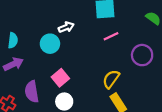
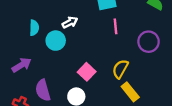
pink line: (111, 36) -> (116, 26), turned -63
cyan semicircle: (13, 40) -> (34, 28), moved
pink square: (60, 78) -> (87, 72), moved

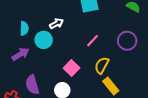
pink line: (116, 26) -> (93, 41), moved, turned 48
purple arrow: (22, 65) -> (20, 54), moved

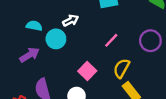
cyan semicircle: (24, 28) -> (34, 26), turned -80

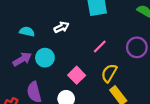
cyan circle: (56, 39) -> (45, 58), moved

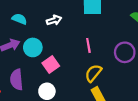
pink line: (100, 47) -> (88, 45), turned -64
pink square: (77, 75) -> (51, 64), moved

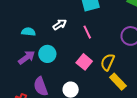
pink line: (88, 45) -> (87, 32), moved
pink square: (51, 64) -> (84, 62), moved

